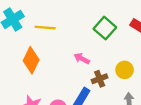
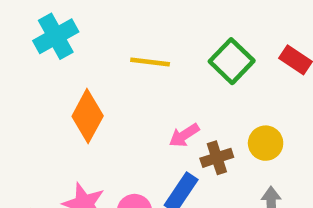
yellow line: (45, 28) -> (150, 62), moved
pink arrow: (82, 59) -> (184, 135), moved, turned -63

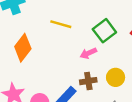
pink arrow: (184, 135) -> (88, 53), moved

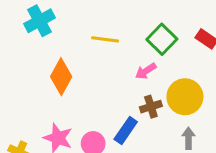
yellow circle: (116, 77) -> (185, 97), size x1.5

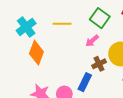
cyan cross: (40, 21) -> (26, 27), moved

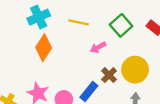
pink arrow: (92, 41) -> (98, 47), moved
brown cross: (99, 64) -> (109, 75), turned -32

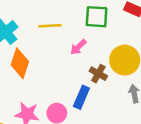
green square: (121, 25) -> (97, 17), turned -30

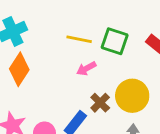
yellow line: (50, 26) -> (79, 39), moved

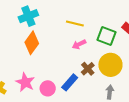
green square: (115, 41) -> (106, 36), moved

